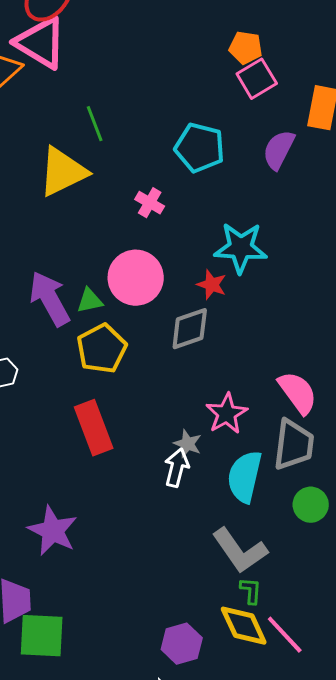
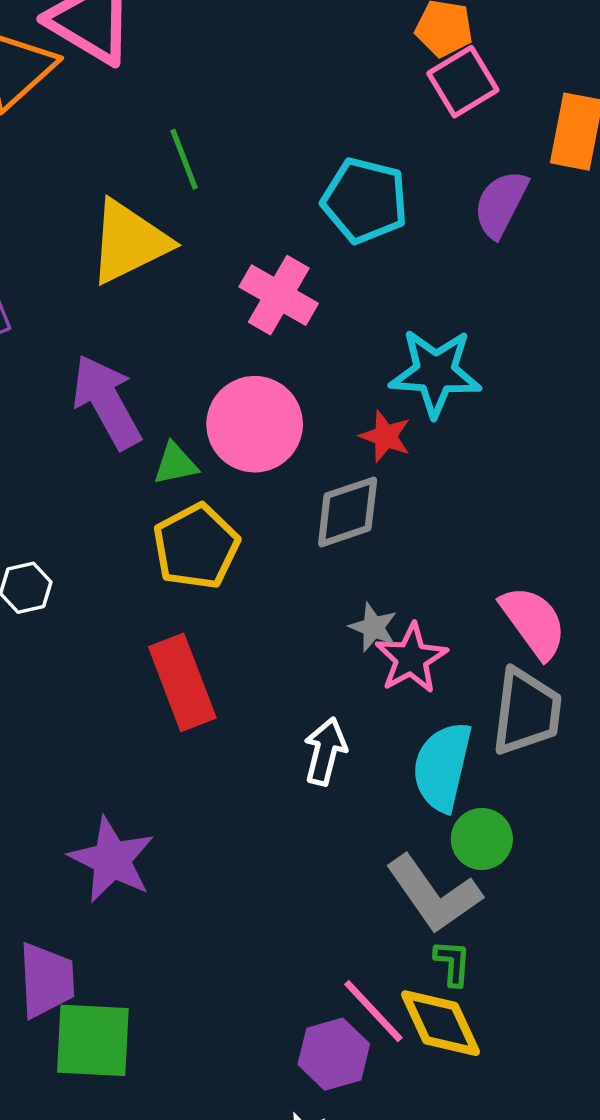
pink cross: (150, 203) -> (279, 295), size x1.5
purple arrow: (50, 299) -> (107, 402), moved
gray star: (188, 444) -> (373, 627), moved
green circle: (311, 505) -> (482, 839), moved
pink line: (285, 635) -> (373, 1011), moved

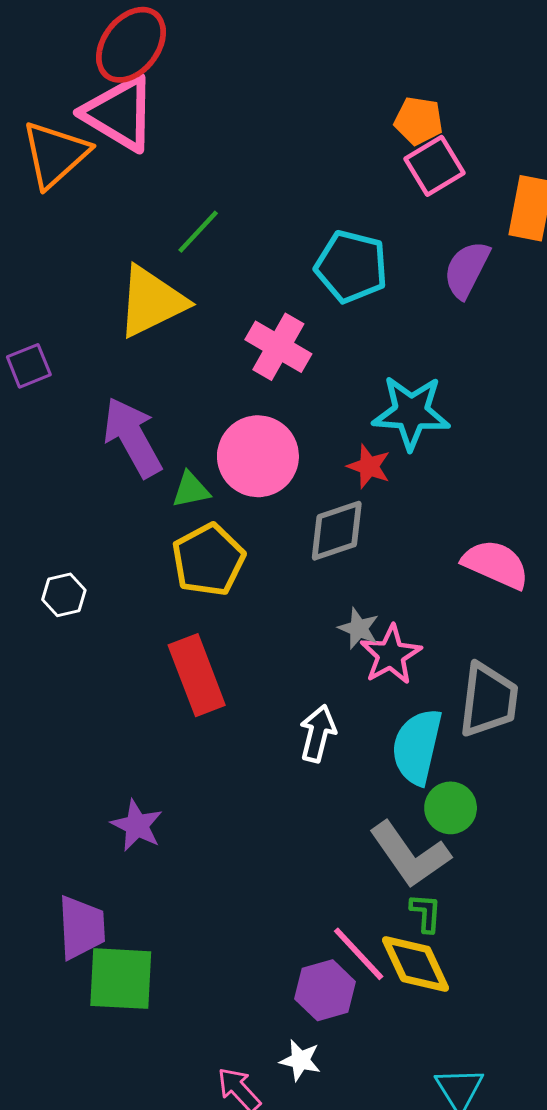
green line: (184, 159) -> (198, 232), turned 64
pink semicircle: (533, 622) -> (496, 564), moved, turned -30
purple star: (112, 860) -> (137, 825), size x0.7

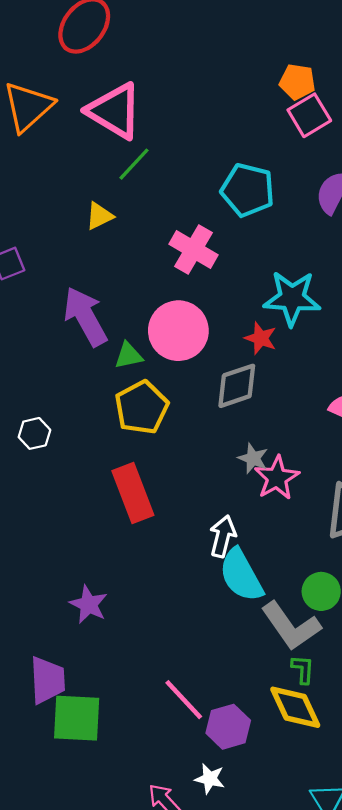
pink triangle: (119, 113) -> (115, 111), moved
yellow triangle: (151, 302) -> (99, 216), size x0.5
cyan semicircle: (417, 747) -> (241, 575), moved, turned -42
pink line: (359, 954) -> (184, 700), moved

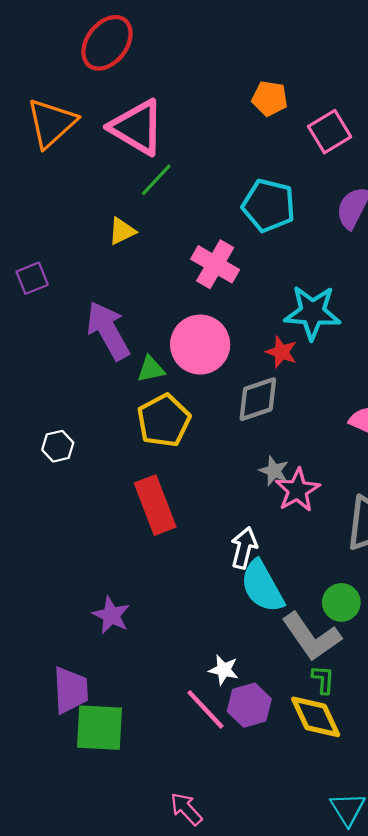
orange pentagon: (297, 82) -> (270, 98), moved
purple hexagon: (228, 727) -> (249, 705), moved
white star: (210, 779) -> (224, 670), moved

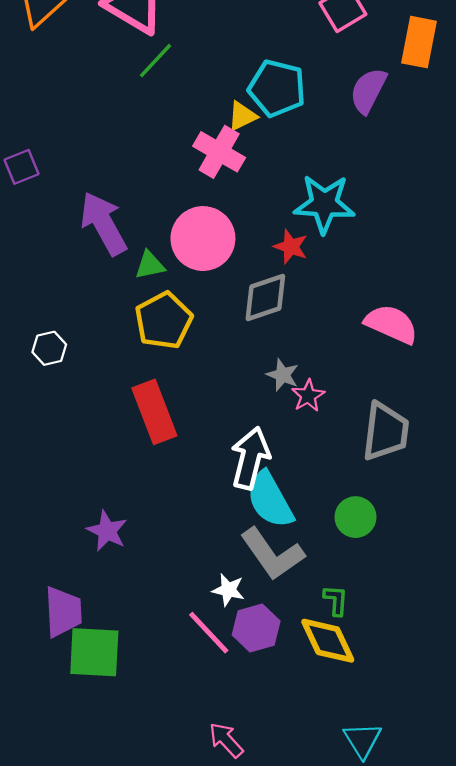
yellow triangle: (122, 231) -> (242, 116), moved
pink star: (297, 490) -> (308, 396), size x0.7
white arrow: (244, 548) -> (250, 458), size x1.4
gray L-shape: (311, 637) -> (272, 554), moved
pink arrow: (186, 809) -> (226, 740), moved

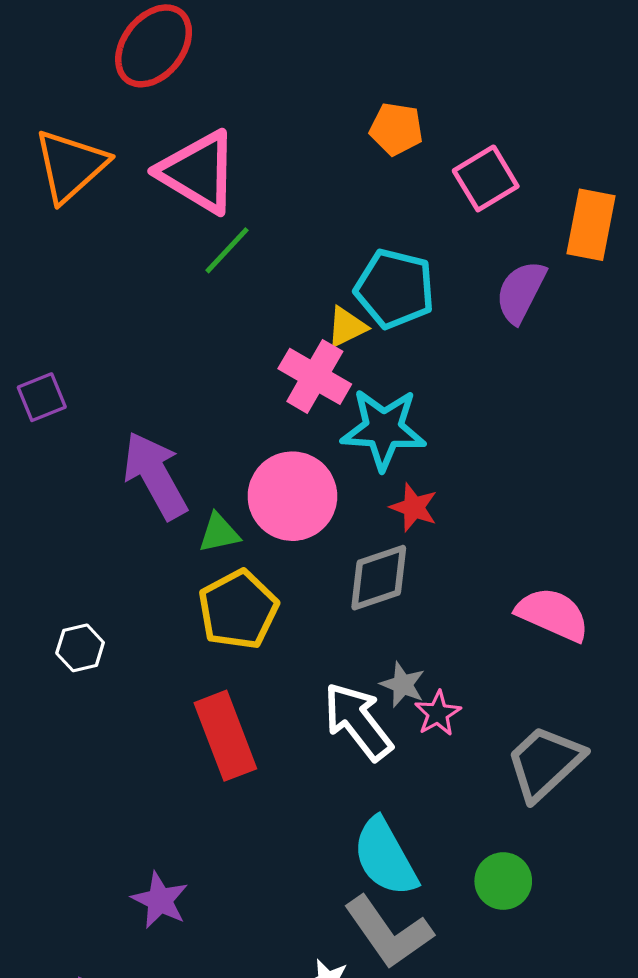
cyan star: (324, 204) -> (383, 429), moved
gray trapezoid: (386, 432) -> (545, 763), turned -140
white arrow: (250, 458) -> (358, 721), moved, turned -52

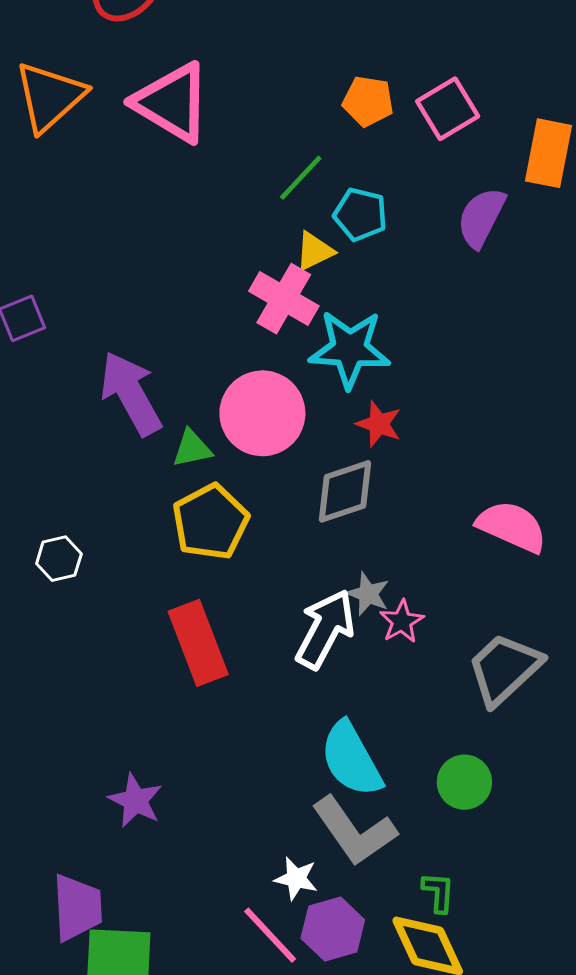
orange pentagon: (396, 129) -> (368, 101), moved
green line: (227, 250) -> (301, 178), moved
cyan pentagon: (395, 289) -> (360, 214), size x0.7
white arrow: (358, 721) -> (325, 629), turned 66

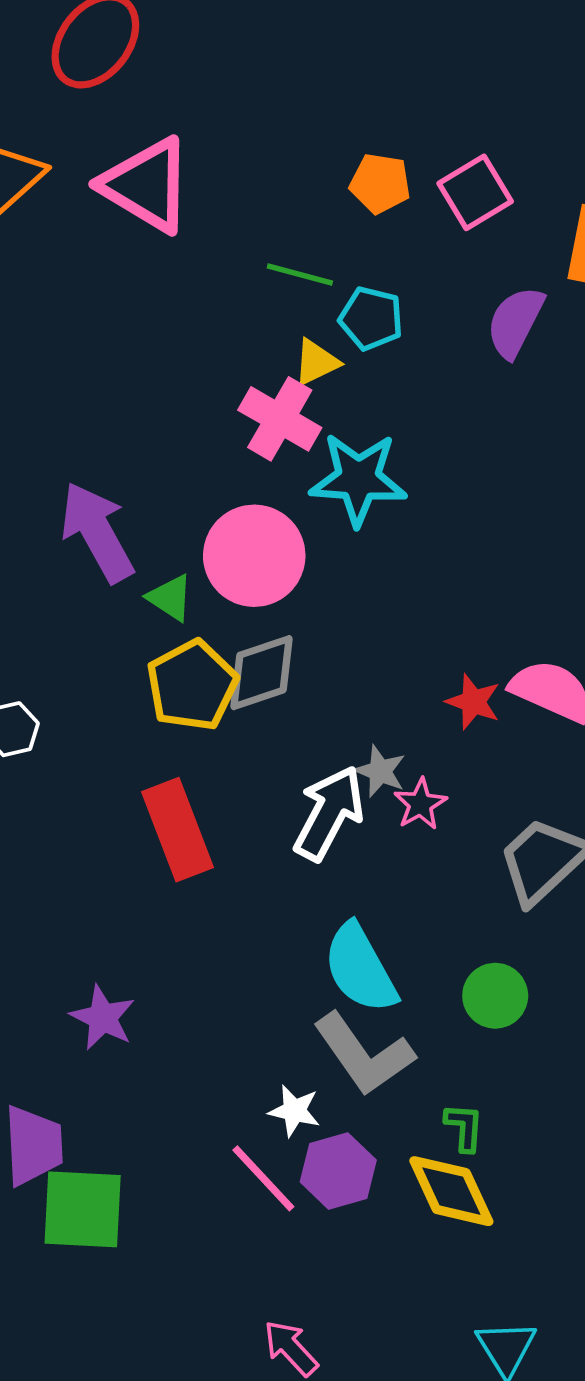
green line: (301, 178) -> (300, 275), turned 62
red star: (379, 424) -> (473, 702), moved
green triangle: (192, 449) -> (170, 598), turned 45
gray diamond: (345, 491) -> (261, 673), moved

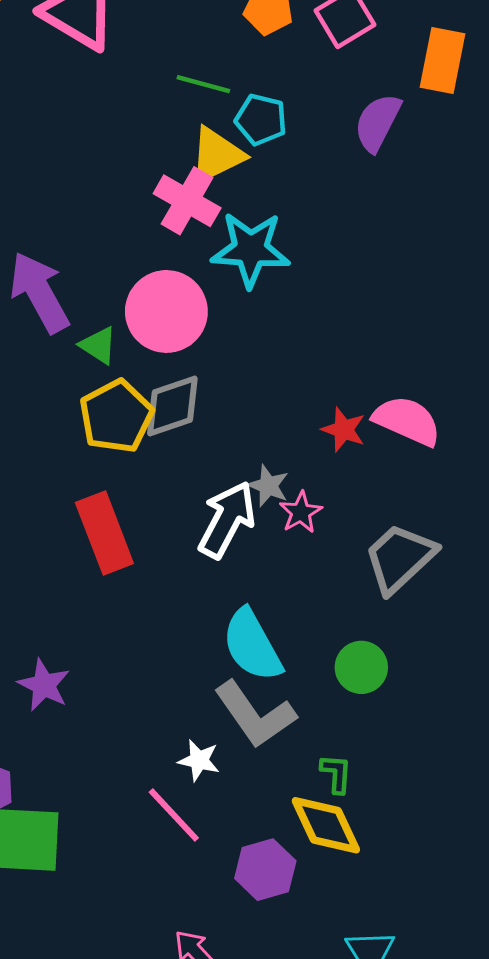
yellow triangle: (316, 362) -> (217, 155), size x1.5
purple hexagon: (338, 1171) -> (265, 870), moved

